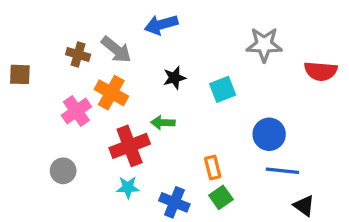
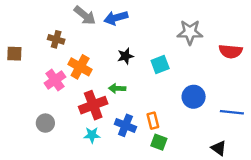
gray arrow: (116, 50) -> (85, 15), moved
blue line: (282, 171) -> (232, 112), moved
green square: (221, 197) -> (159, 142), turned -35
blue cross: (174, 202) -> (125, 125), moved

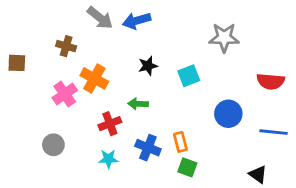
red semicircle: (231, 51) -> (271, 81), moved
red cross: (93, 105) -> (110, 124), size x0.7

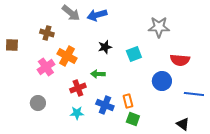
red semicircle: (271, 81) -> (180, 60), moved

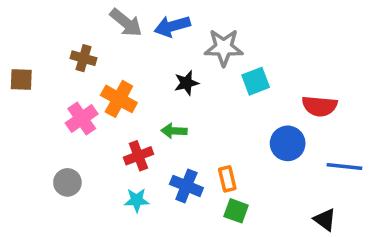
gray star: (159, 27) -> (224, 47), moved
cyan square: (134, 54) -> (256, 81), moved

